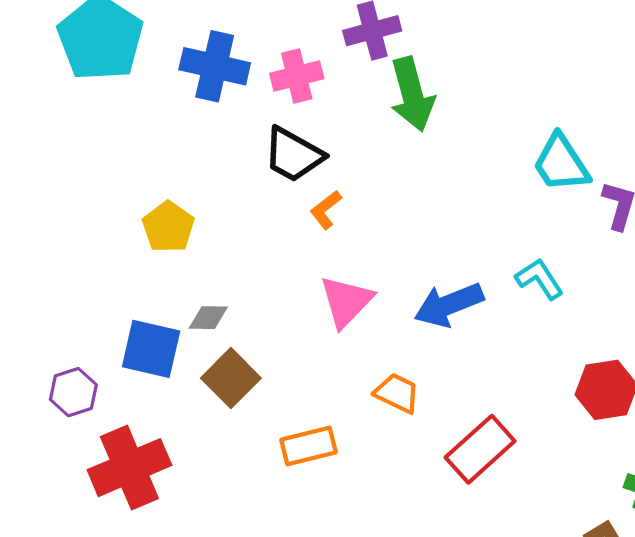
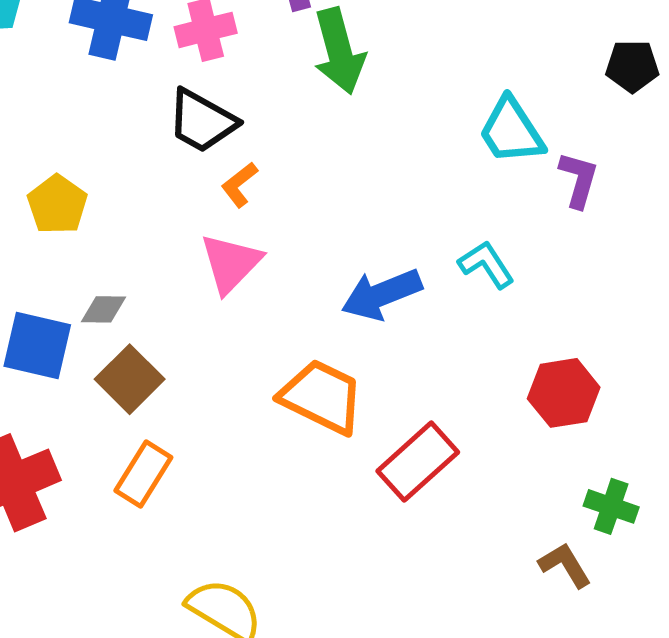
pink triangle: (346, 301) -> (231, 263), moved
orange trapezoid: (397, 393) -> (322, 397), size x1.6
orange rectangle: (309, 446) -> (143, 474), moved, turned -44

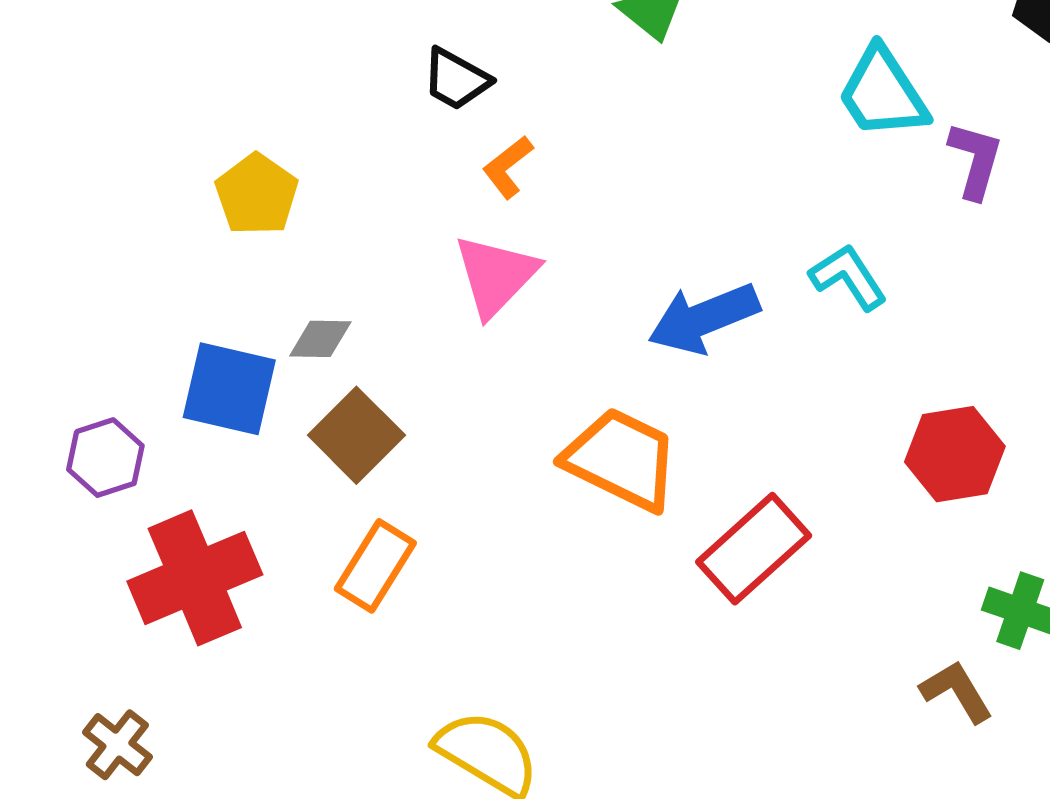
black trapezoid: (202, 121) -> (456, 79), size x0.7

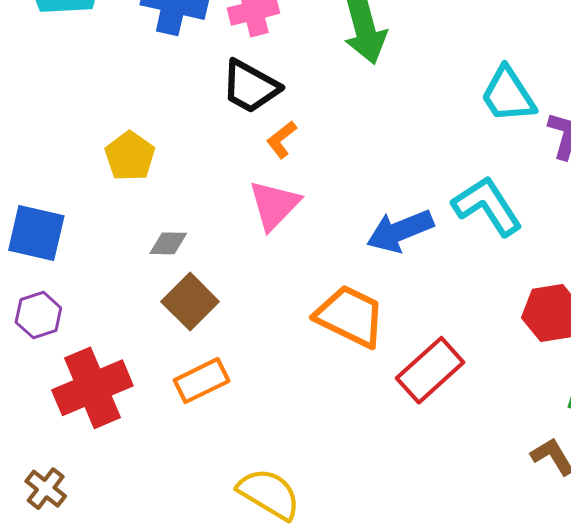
black trapezoid: (456, 79) -> (250, 87), size x1.4
cyan L-shape: (848, 277) -> (487, 206), size x1.5
blue square: (229, 389) -> (36, 233), moved
orange rectangle: (375, 566) -> (202, 381), turned 32

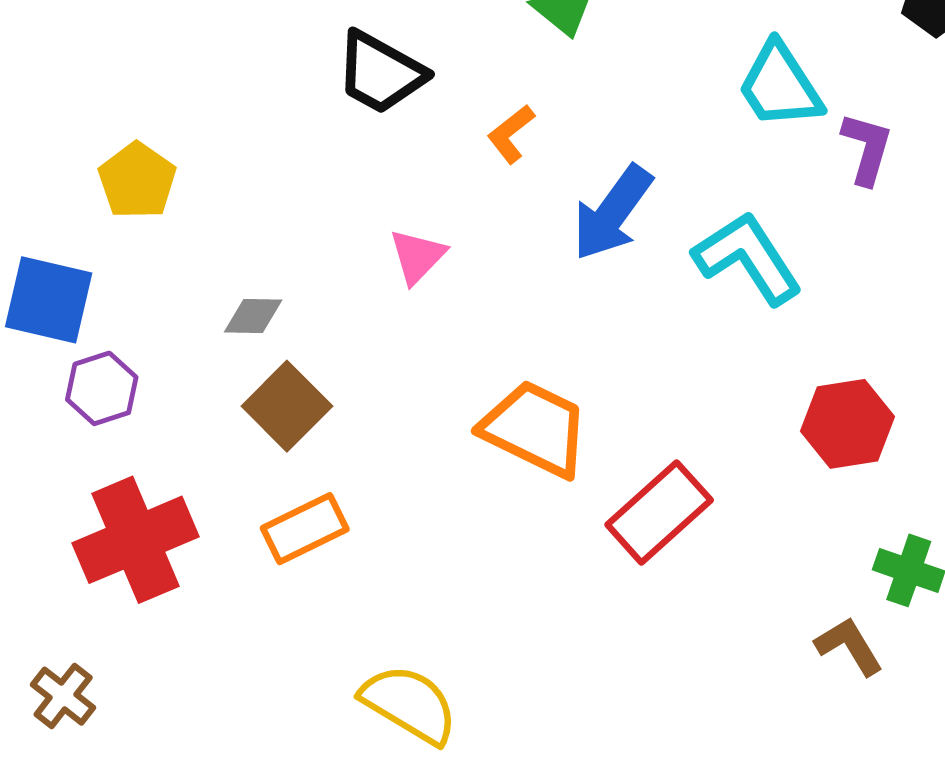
orange L-shape: (282, 140) -> (511, 134), moved
yellow pentagon: (130, 156) -> (137, 181), moved
pink triangle: (274, 205) -> (417, 256), size x0.7
blue arrow: (400, 231) -> (612, 213), moved, turned -32
purple hexagon: (38, 315) -> (102, 388), moved

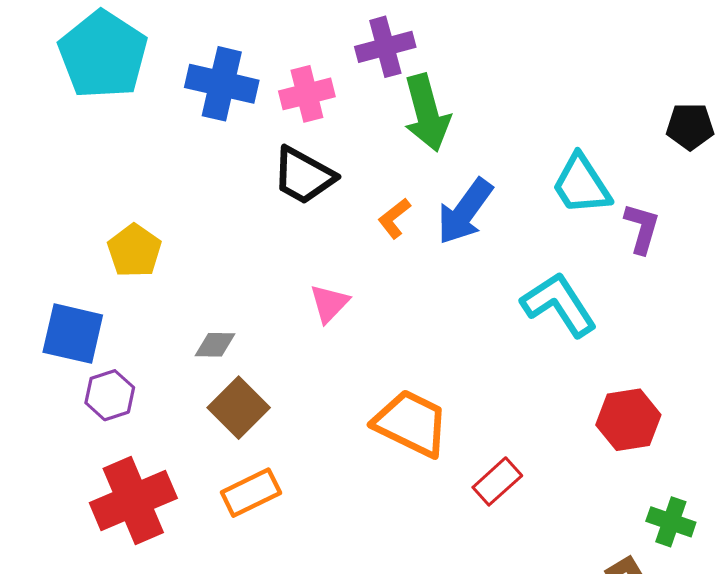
blue arrow: (612, 213) -> (465, 211), moved
red rectangle: (659, 512) -> (497, 481), size x0.7

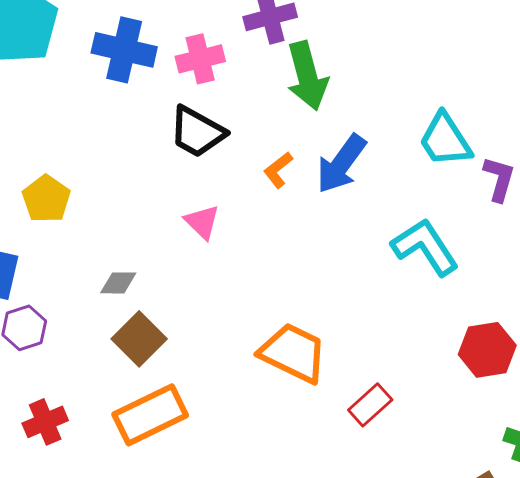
pink triangle: (329, 303) -> (202, 222), moved, turned -30
orange rectangle: (251, 493) -> (150, 415), size x1.4
red cross: (133, 501) -> (45, 422), size x0.6

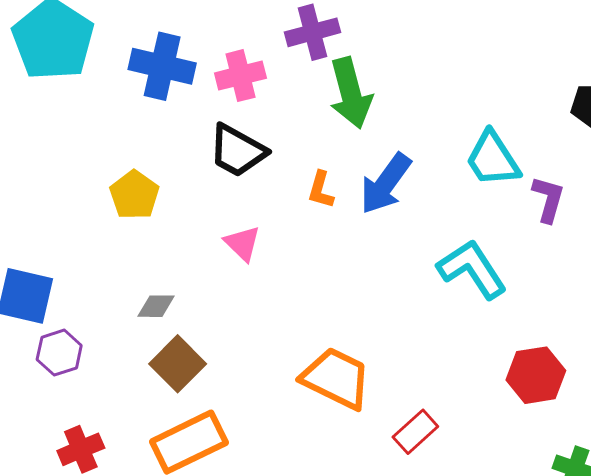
orange L-shape: (278, 170) -> (321, 190), turned -36
yellow pentagon: (46, 199) -> (134, 195), moved

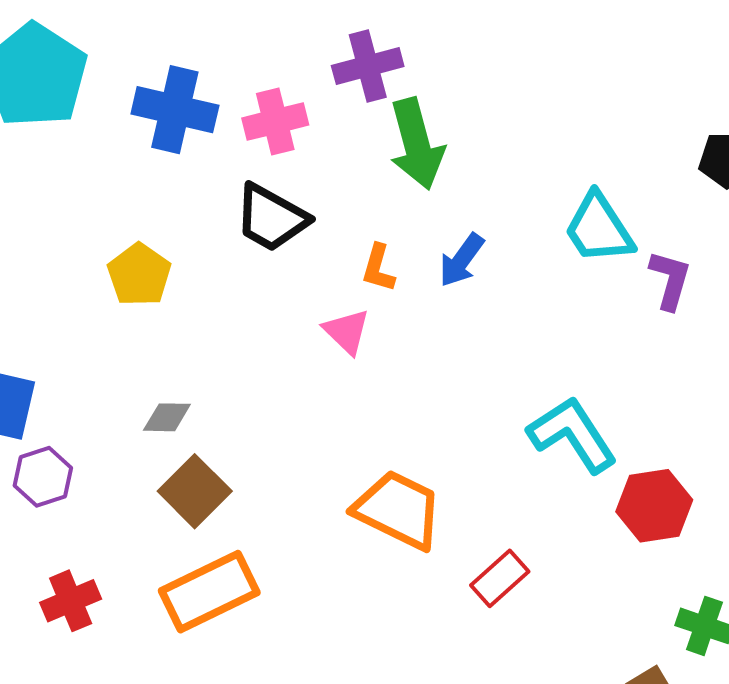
blue arrow: (386, 184) -> (461, 260), size x0.7
pink triangle: (242, 243) -> (347, 331), moved
cyan L-shape: (472, 269) -> (572, 434), moved

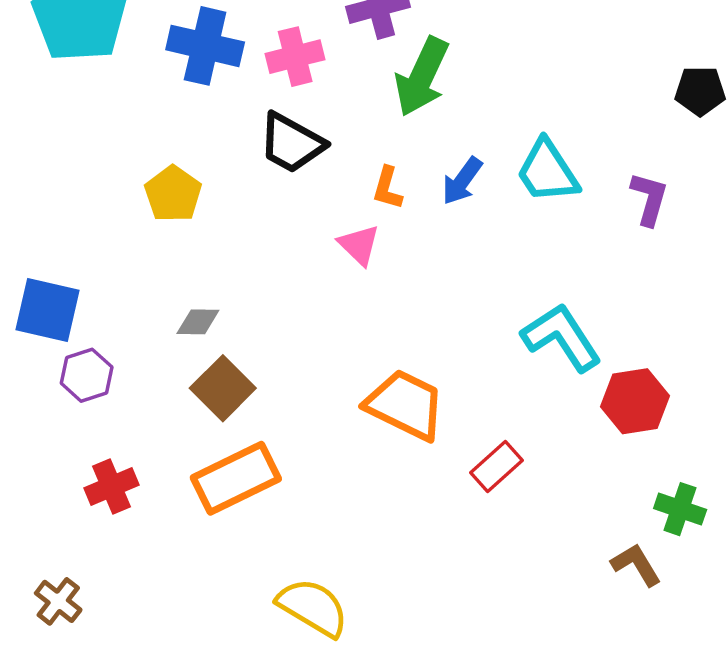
green arrow: (417, 144) -> (422, 77), turned 40
cyan trapezoid: (599, 228) -> (547, 171), moved

